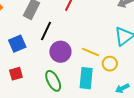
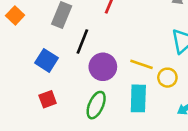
blue square: (17, 44) -> (47, 60), turned -30
green ellipse: (53, 81) -> (96, 105), turned 55

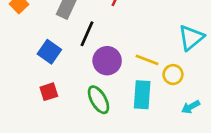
green ellipse: (96, 105) -> (98, 100), turned -56

